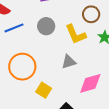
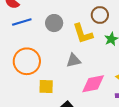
yellow square: (44, 90) -> (46, 87), turned -35

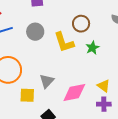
gray triangle: (74, 60) -> (47, 81), moved, turned -35

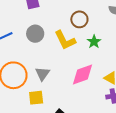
gray triangle: (47, 81) -> (42, 74), moved
pink diamond: (74, 92) -> (82, 74), moved

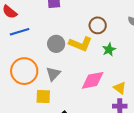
gray circle: (35, 34) -> (56, 44), moved
yellow L-shape: (65, 40) -> (80, 44), turned -50

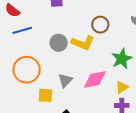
green star: (109, 50) -> (122, 59), moved, size x1.5
gray triangle: (53, 74) -> (65, 80), moved
yellow triangle: (120, 88) -> (122, 87), turned 48

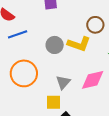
yellow square: (45, 95) -> (54, 102), moved

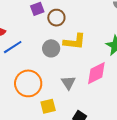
brown circle: (95, 25) -> (56, 18), moved
yellow square: (54, 102) -> (48, 106), moved

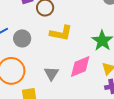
gray circle: (51, 48) -> (22, 38), moved

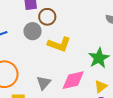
gray circle: (22, 38) -> (33, 31), moved

